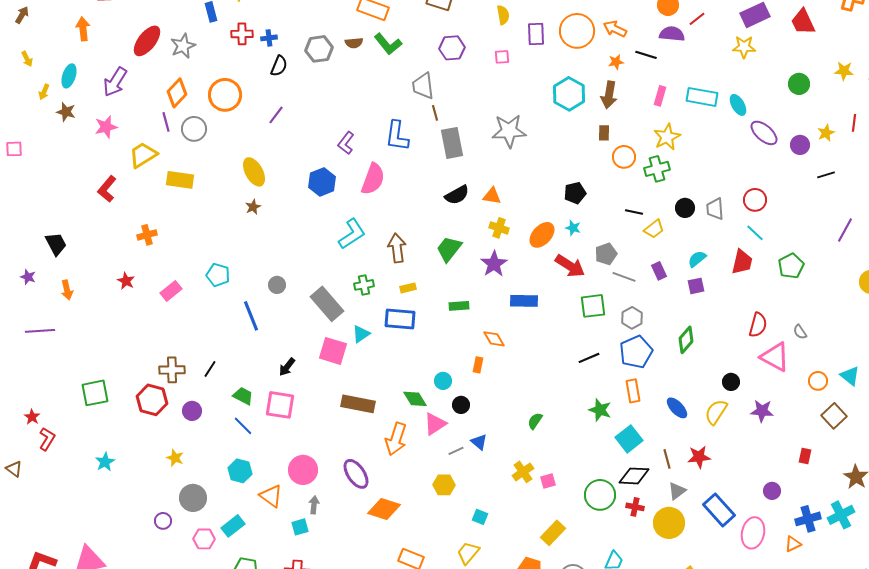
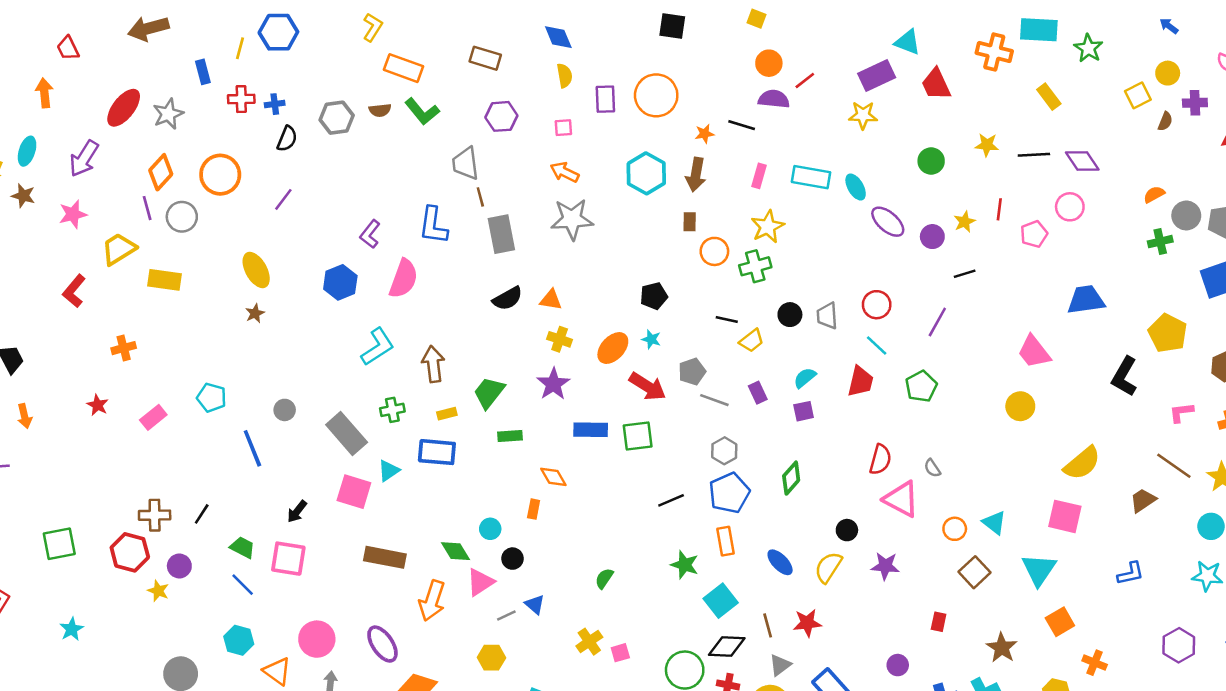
orange arrow: (615, 29) -> (565, 172), moved
purple line: (845, 230) -> (937, 322), moved
green trapezoid: (449, 249) -> (489, 393), moved
green square: (593, 306) -> (638, 436), moved
yellow star: (175, 458) -> (158, 591), moved

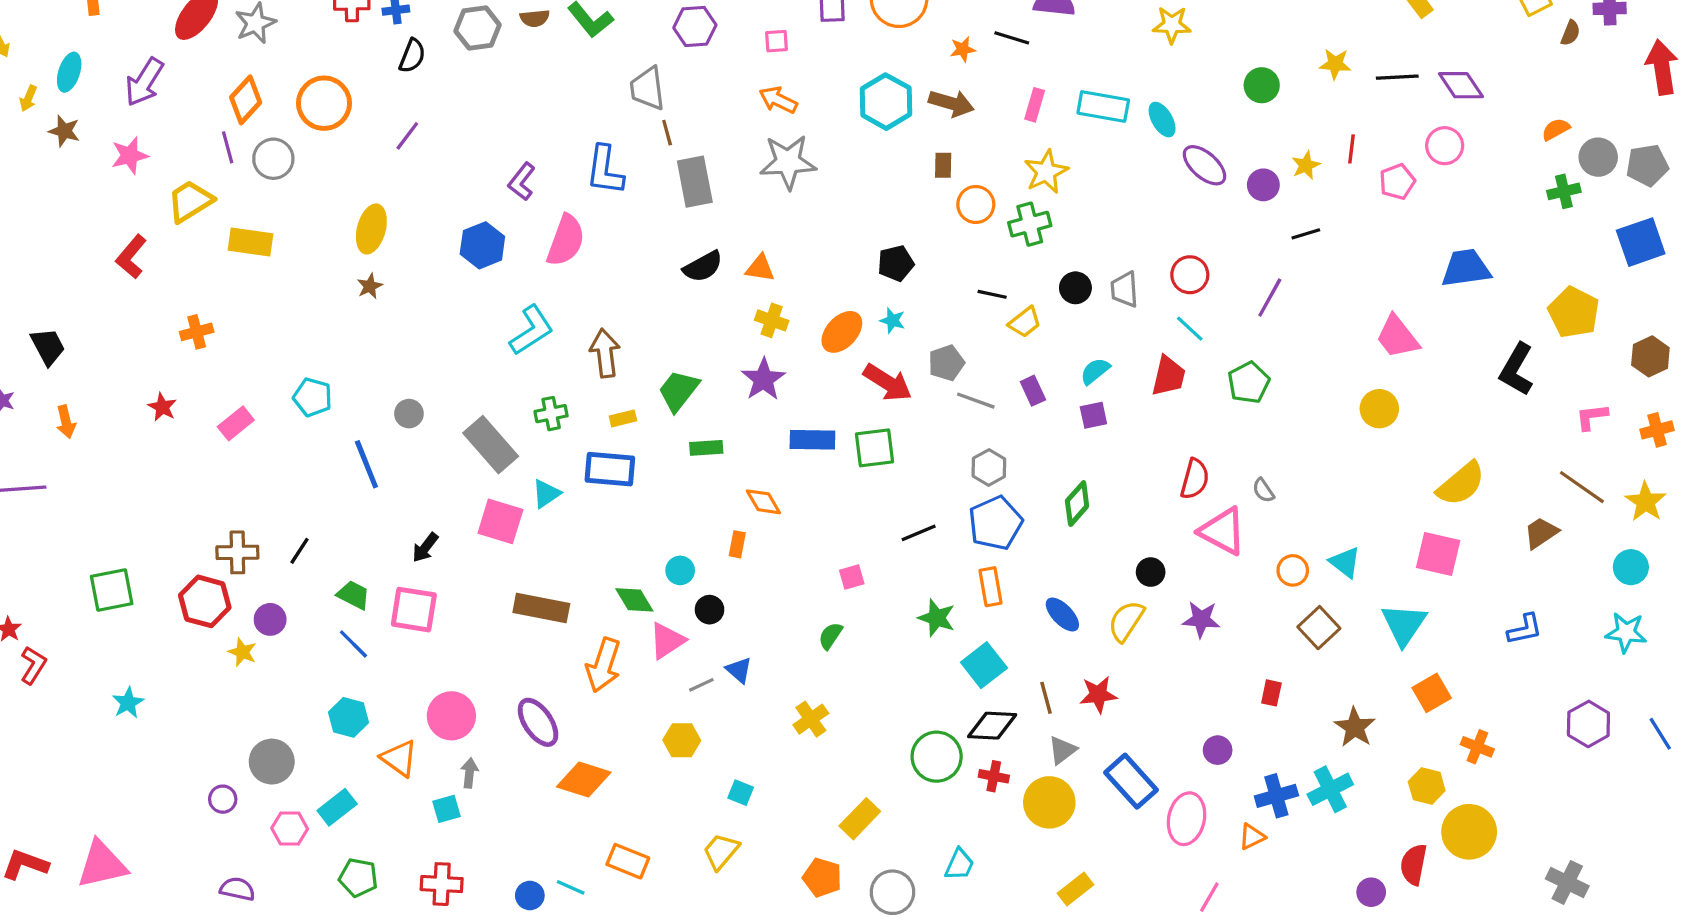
brown arrow: (696, 175) -> (951, 103), turned -84
yellow ellipse: (256, 270) -> (371, 229), turned 44
pink square: (620, 653) -> (852, 577), moved

